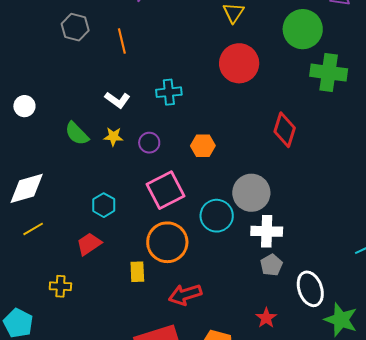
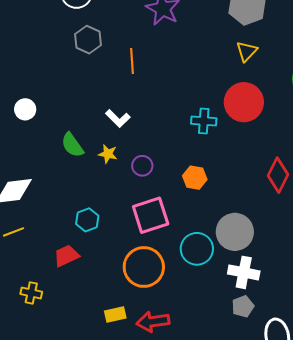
cyan cross: (169, 92) -> (204, 121), moved
yellow rectangle: (137, 272) -> (115, 315), moved, turned 70

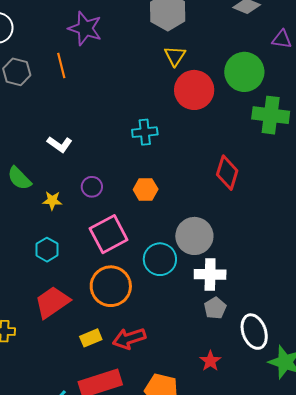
orange line: (132, 61) -> (61, 66), moved
red circle: (244, 102) -> (194, 90), moved
yellow star: (108, 154) -> (52, 201), moved
red trapezoid: (66, 256) -> (52, 302), moved, size x1.4

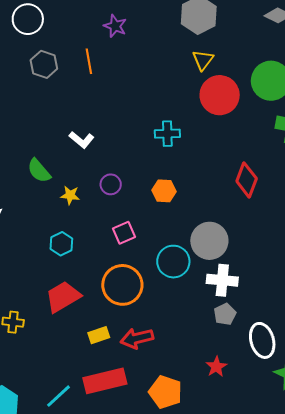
purple star: (85, 28) -> (115, 26), size x0.7
pink square: (109, 234) -> (124, 233), size x0.6

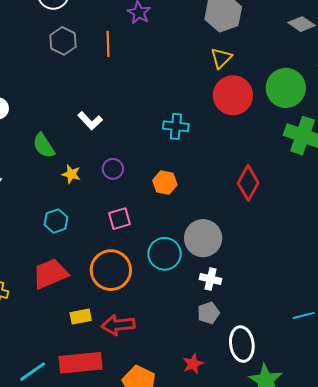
white cross: (222, 280) -> (210, 279), size x0.7

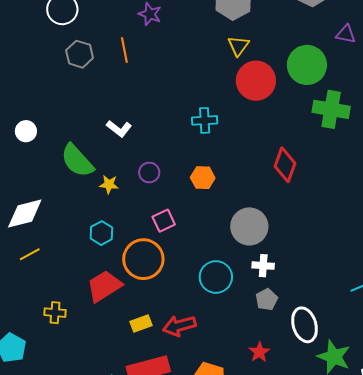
green semicircle: (44, 146) -> (77, 161), size x1.4
cyan circle: (165, 254) -> (216, 277), moved
orange circle: (111, 270) -> (143, 259), moved

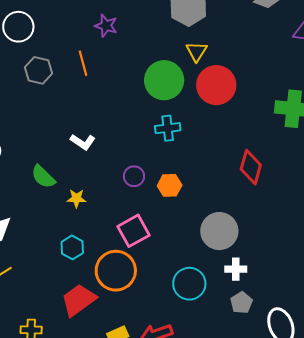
green circle: (307, 65) -> (164, 80), moved
green semicircle: (77, 161) -> (43, 177), size x0.7
purple circle: (149, 172) -> (134, 176), moved
pink square: (164, 221) -> (133, 231), size x1.4

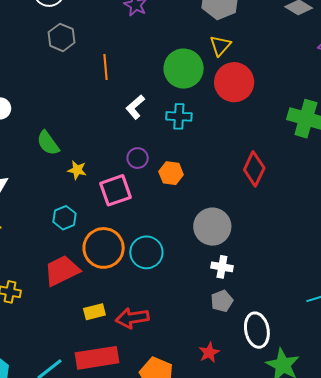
orange line: (83, 63) -> (106, 67), moved
white L-shape: (83, 142) -> (135, 107), moved, turned 95
pink square: (133, 231) -> (115, 190), moved
cyan circle: (189, 284) -> (146, 252), moved

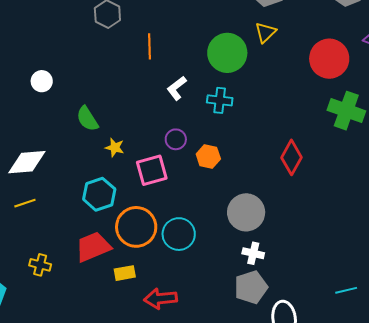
red circle: (234, 82) -> (329, 59), moved
cyan hexagon: (65, 218) -> (99, 194), size x1.4
gray pentagon: (222, 301) -> (251, 287), size x1.5
yellow rectangle: (94, 312) -> (125, 273), moved

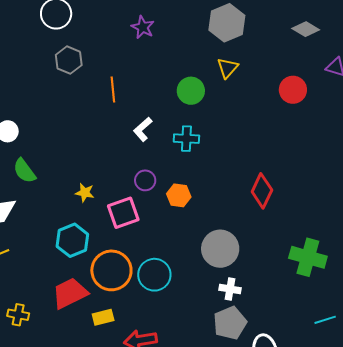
green circle: (227, 53) -> (191, 91), size x0.7
red circle: (329, 59) -> (293, 90), size x0.7
green cross: (346, 111) -> (308, 257), moved
green semicircle: (87, 119) -> (24, 171), moved

